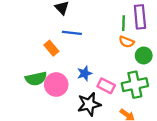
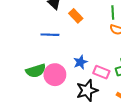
blue line: (72, 33) -> (50, 35), moved
orange rectangle: (51, 48) -> (76, 16), moved

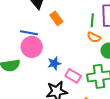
pink circle: (55, 75) -> (32, 47), moved

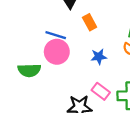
blue star: (54, 63) -> (99, 57), moved

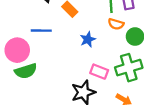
pink circle: (57, 52) -> (17, 50), moved

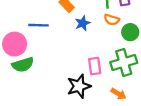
blue star: (88, 39) -> (83, 23), moved
pink rectangle: (99, 72) -> (95, 66), turned 60

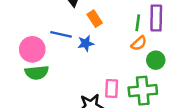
orange semicircle: (112, 20) -> (139, 43), turned -70
blue star: (83, 23) -> (86, 43), moved

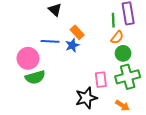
orange rectangle: (95, 19) -> (77, 32), moved
green circle: (156, 60) -> (123, 53), moved

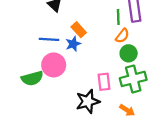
pink circle: (28, 58) -> (54, 65), moved

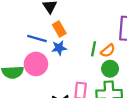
green line: (118, 17) -> (94, 49), moved
orange rectangle: (79, 30) -> (59, 29), moved

